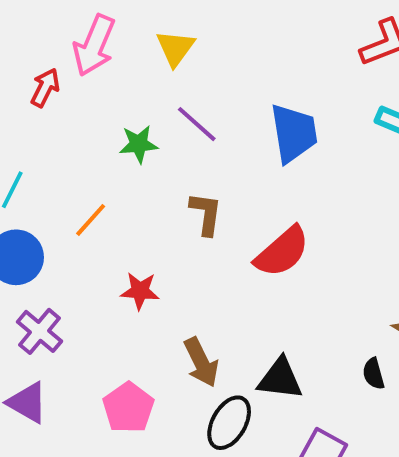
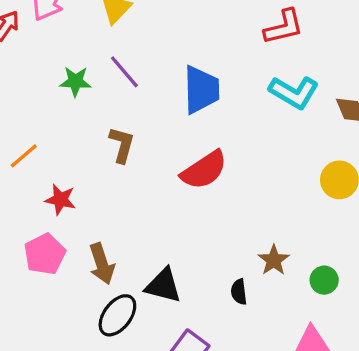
orange line: (91, 220) -> (24, 156), moved
red semicircle: (282, 252) -> (204, 170), moved
pink pentagon: (128, 408) -> (45, 254), moved

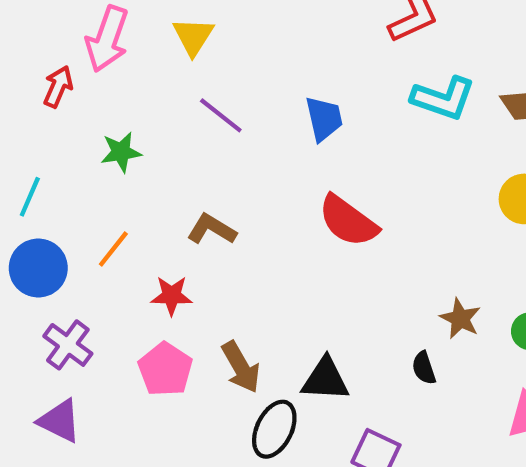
green star: (75, 81) -> (121, 152), moved
blue trapezoid: (201, 90) -> (324, 119), size x0.7
brown L-shape: (122, 145) -> (212, 229), moved, turned -63
red semicircle: (204, 170) -> (348, 221), turned 81

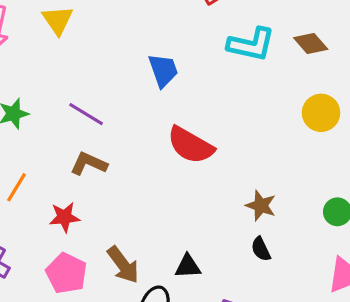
purple line: (221, 115) -> (86, 114), moved
brown star: (460, 319) -> (261, 206), moved
black triangle: (325, 379) -> (188, 266), size x0.7

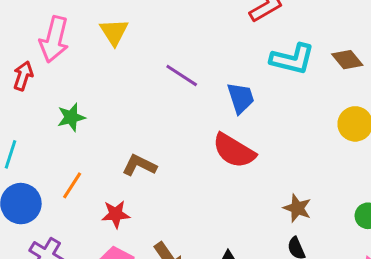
blue trapezoid: (163, 70) -> (241, 98), moved
purple line: (86, 114) -> (182, 76), moved

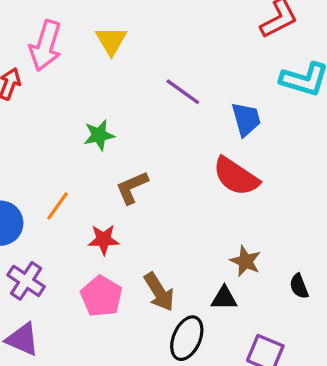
green star: (71, 117) -> (99, 135), moved
brown L-shape: (139, 165) -> (132, 187), turned -52
brown star: (297, 208) -> (246, 261), moved

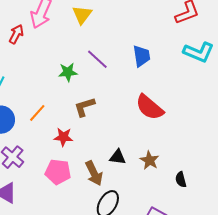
purple line: (183, 92) -> (97, 59), moved
blue trapezoid: (246, 119) -> (141, 56), moved
pink pentagon: (101, 296) -> (58, 172), turned -30
black triangle: (224, 298) -> (118, 157), moved

